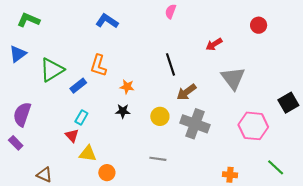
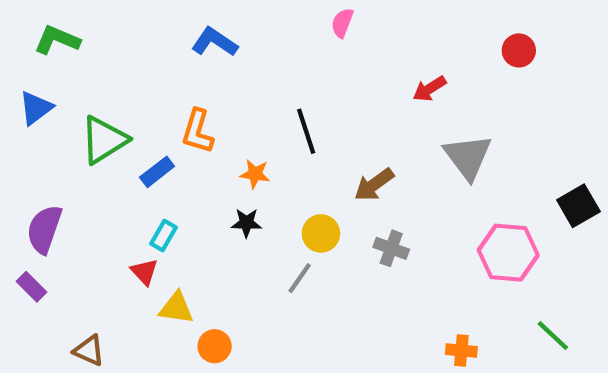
black line: (171, 64) -> (306, 131), moved
gray cross: (195, 124) -> (391, 248), size x0.6
gray line: (158, 159) -> (300, 278), moved, turned -63

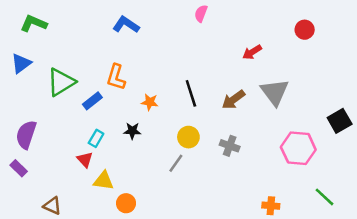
black line: (306, 131) -> (191, 93), moved
brown arrow: (374, 185) -> (233, 100), moved
black star: (246, 223) -> (132, 131), moved

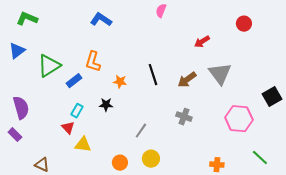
purple semicircle: (26, 135) -> (21, 108), turned 145
yellow circle: (188, 137) -> (151, 159), moved
orange circle: (126, 203) -> (120, 163), moved

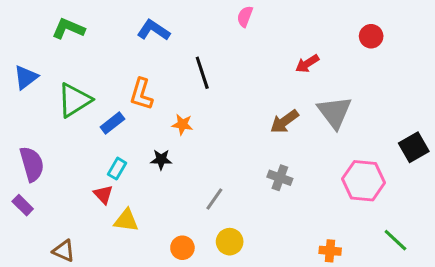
green L-shape: (27, 19) -> (68, 29), moved
black line: (153, 75) -> (202, 73), moved

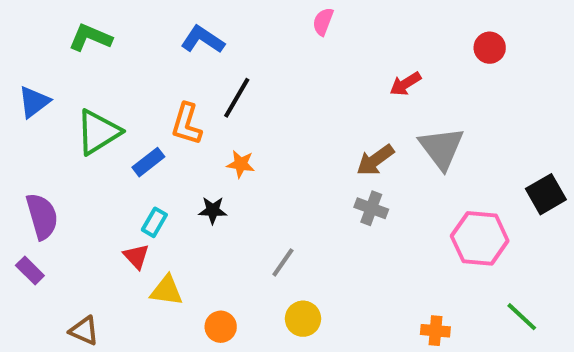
black line: (202, 73) -> (237, 98), moved, turned 48
gray cross: (280, 178) -> (371, 208), moved
orange circle: (182, 248) -> (221, 327), moved

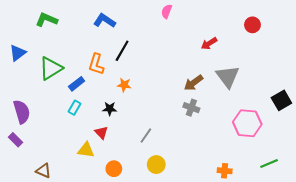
cyan rectangle: (154, 222) -> (74, 108), moved
red triangle: (136, 256) -> (101, 132), moved
green line: (522, 317) -> (269, 164), turned -66

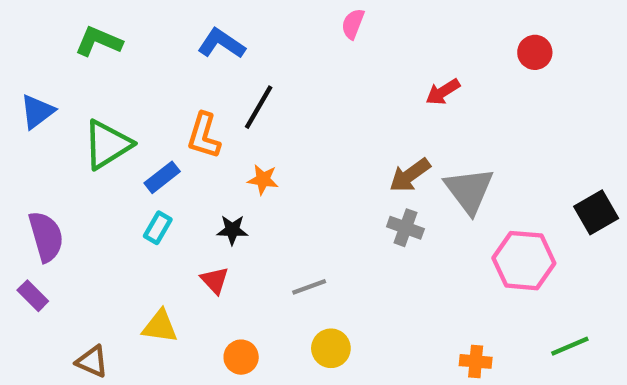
gray triangle: (228, 77) -> (469, 190), moved
gray line: (146, 136) -> (309, 287), turned 35
yellow triangle: (86, 150) -> (160, 326), moved

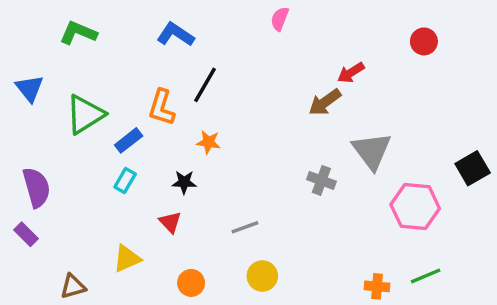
blue triangle: (37, 112) -> (30, 88), turned -32
brown arrow: (410, 175) -> (325, 102), moved
yellow triangle: (160, 326) -> (127, 259), turned -32
green line: (570, 346) -> (426, 276), moved
brown triangle: (92, 361) -> (73, 286), turned -40

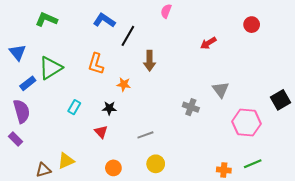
black line: (205, 85) -> (128, 36), moved
brown arrow: (325, 102) -> (150, 61), moved, turned -54
blue rectangle: (129, 140) -> (28, 83), moved
gray triangle: (372, 151) -> (221, 90), size x0.7
yellow triangle: (127, 259) -> (66, 161), moved

